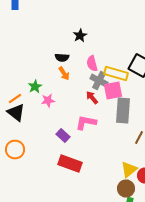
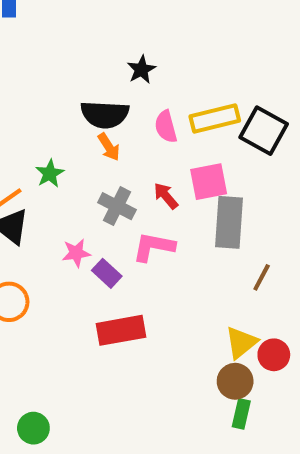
black semicircle: (62, 58) -> (105, 114), size x1.6
yellow rectangle: (116, 74) -> (215, 118), moved, turned -30
gray cross: (99, 80) -> (117, 206), moved
pink star: (48, 100) -> (76, 253), moved
red rectangle: (70, 164) -> (121, 330), turned -30

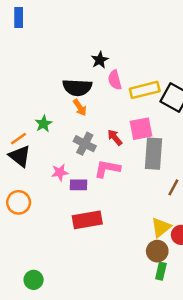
pink semicircle: (166, 127) -> (115, 80), moved
purple rectangle: (107, 273) -> (79, 185), turned -42

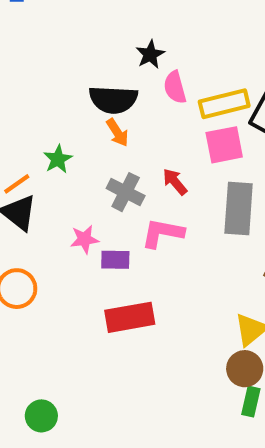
pink square: (141, 129) -> (224, 145), moved

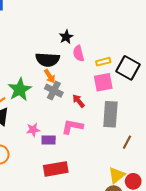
yellow rectangle: (224, 104) -> (103, 62), size x0.6
green star: (58, 159) -> (20, 90), size x1.6
gray cross: (126, 192) -> (54, 91), moved

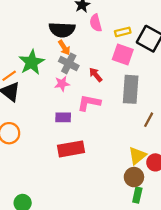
pink square: (103, 82) -> (123, 54), turned 30
pink star: (33, 130) -> (62, 84), moved

